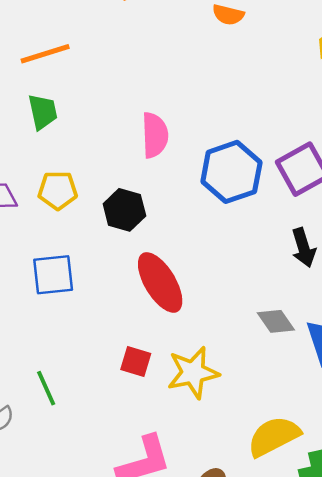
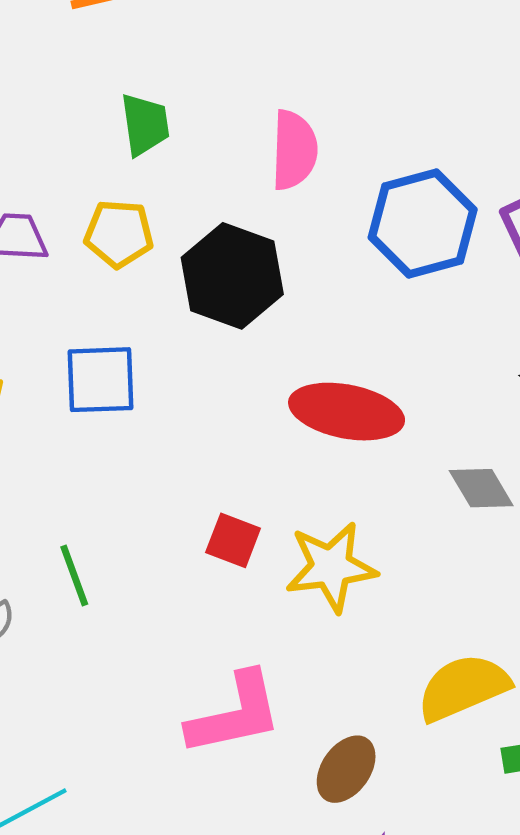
green trapezoid: (43, 112) -> (145, 124), moved
black hexagon: (124, 210) -> (232, 276), size x1.4
red ellipse: (160, 282) -> (347, 412), moved, turned -52

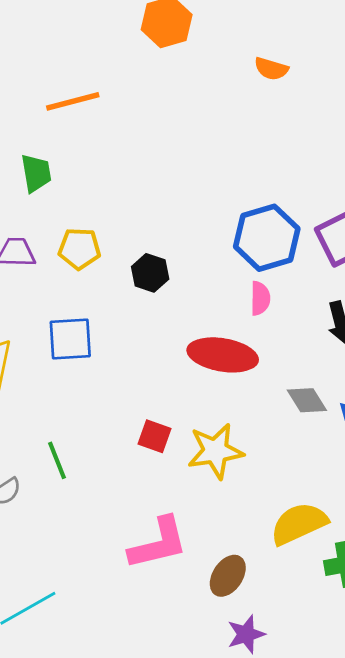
green trapezoid: (145, 124) -> (36, 173), moved
pink semicircle: (294, 150) -> (260, 298), moved, size x0.7
black hexagon: (232, 276) -> (150, 273), size x0.6

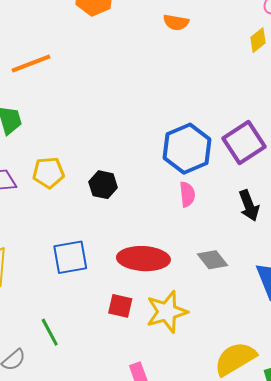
blue square: (70, 339) -> (70, 257), moved
red ellipse: (223, 355) -> (143, 259), moved
gray diamond: (307, 400) -> (212, 260), moved

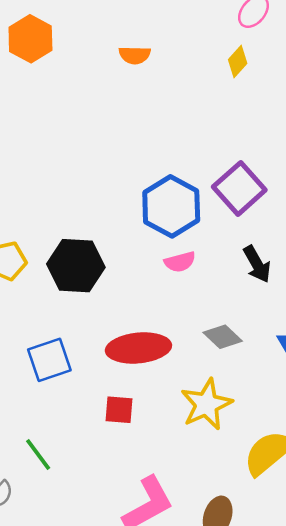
black hexagon: (103, 185) -> (76, 266), size x1.6
pink semicircle: (187, 194) -> (180, 262), turned 90
yellow star: (167, 312) -> (206, 404), moved

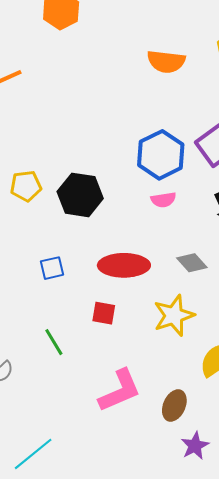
orange semicircle: (135, 55) -> (166, 62), moved, size x1.5
blue square: (49, 360) -> (52, 268), size x0.7
green line: (38, 455) -> (54, 342), moved

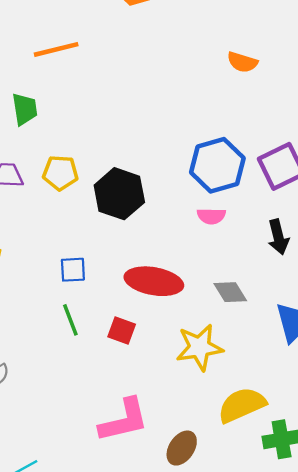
orange semicircle: (166, 62) -> (242, 62), size x0.7
green line: (54, 342) -> (70, 320), moved

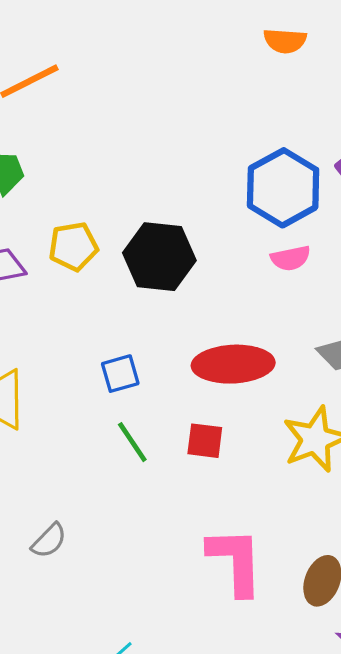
pink L-shape: (124, 420) -> (235, 561), turned -66

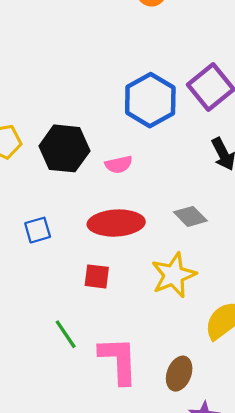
pink semicircle: (291, 258) -> (119, 165), moved
green line: (132, 442) -> (66, 334), moved

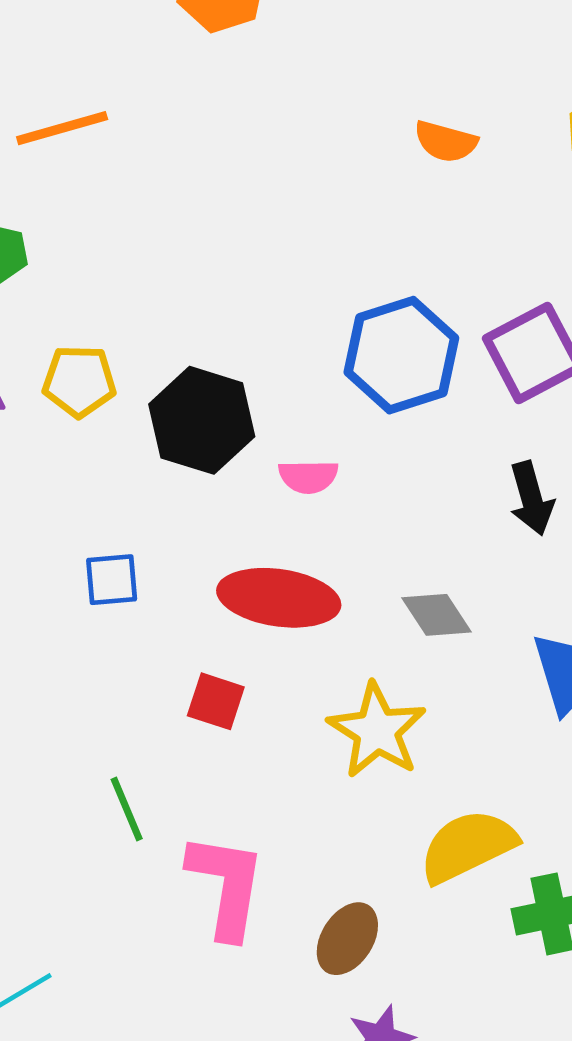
yellow star: (174, 275) -> (377, 731), turned -30

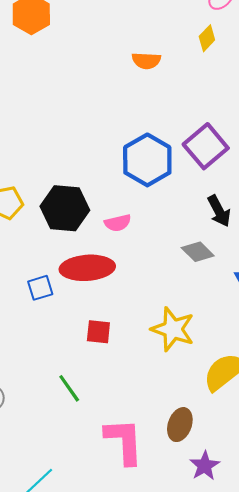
red ellipse: (279, 598) -> (87, 268), moved
gray diamond: (437, 615) -> (198, 252), moved
pink L-shape: (226, 886) -> (124, 441), moved

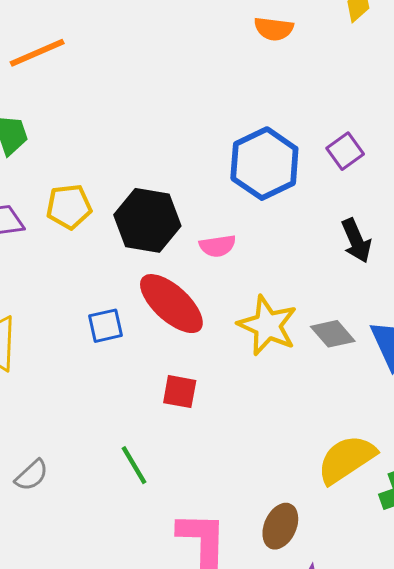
purple square: (206, 146) -> (345, 151), size x0.6
gray diamond: (198, 252) -> (333, 334), moved
red ellipse: (87, 268) -> (171, 304), turned 42
yellow star: (173, 329) -> (267, 325), moved

